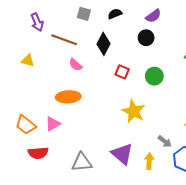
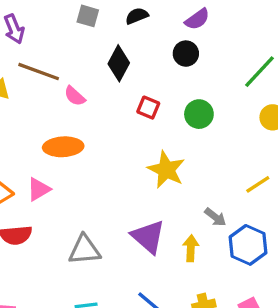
brown line: (64, 40) -> (39, 72), moved

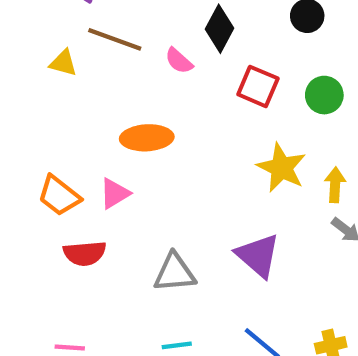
pink semicircle: (75, 96) -> (179, 61), moved
red square: (148, 108) -> (258, 86), size x1.4
yellow arrow: (191, 248) -> (335, 185), moved

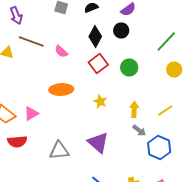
black diamond: (219, 29) -> (95, 36), moved
red square: (258, 86) -> (98, 64), turned 30
orange ellipse: (147, 138) -> (61, 90), moved
yellow star: (282, 168) -> (100, 102), moved, size x0.6

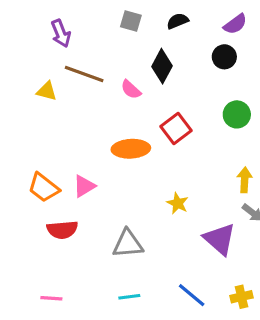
black diamond: (95, 36) -> (162, 66), moved
red square: (98, 64) -> (176, 128), moved
yellow star: (100, 102) -> (178, 203), moved
purple triangle: (98, 142) -> (220, 239), moved

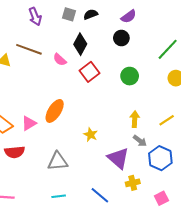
gray square: (131, 21) -> (69, 14), moved
purple arrow: (61, 33) -> (35, 16), moved
red square: (176, 128) -> (90, 72), moved
orange ellipse: (131, 149) -> (55, 111), moved, turned -55
yellow cross: (241, 297) -> (133, 183), moved

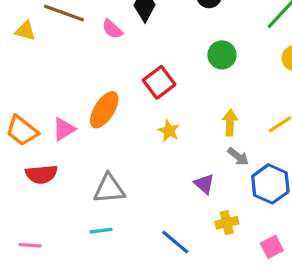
red square: (90, 72) -> (159, 82), moved
yellow star: (91, 135) -> (169, 131), moved
purple triangle: (118, 158) -> (204, 184), size x0.6
cyan line: (59, 196) -> (101, 231), moved

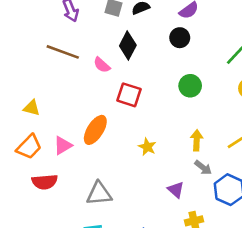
yellow triangle: (25, 31) -> (32, 108), moved
red square: (159, 82) -> (129, 95), moved, turned -35
orange trapezoid: (22, 131) -> (29, 147), turned -84

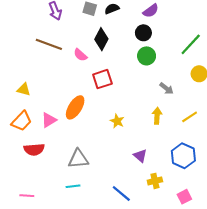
green circle: (190, 86) -> (147, 56), moved
red square: (129, 95) -> (102, 79), turned -36
gray arrow: (203, 168) -> (167, 89), moved

